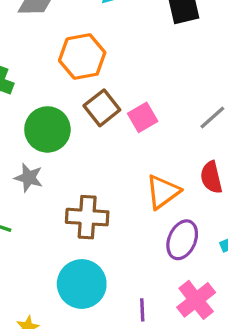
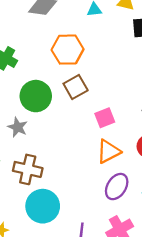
pink square: (143, 117) -> (105, 118), moved
brown cross: (87, 217) -> (28, 169), moved

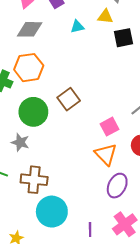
orange hexagon: (68, 50) -> (29, 68), moved
pink square: (105, 118) -> (110, 127), moved
orange triangle: (108, 151) -> (106, 154), turned -40

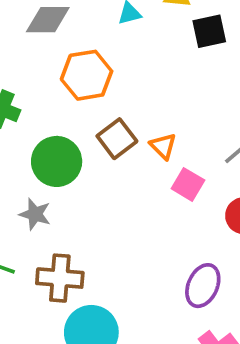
orange hexagon: (29, 68) -> (87, 75), moved
pink square: (110, 127) -> (188, 184), turned -30
orange triangle: (106, 154) -> (163, 146), moved, size x0.7

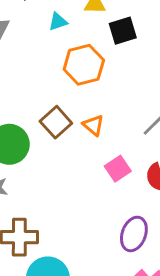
orange hexagon: (87, 75) -> (84, 65), moved
pink square: (188, 184) -> (118, 169), moved, turned 30

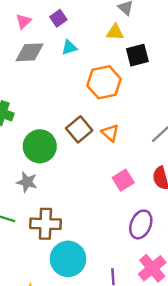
cyan triangle: (58, 22) -> (69, 47), moved
pink square: (118, 169) -> (123, 180), moved

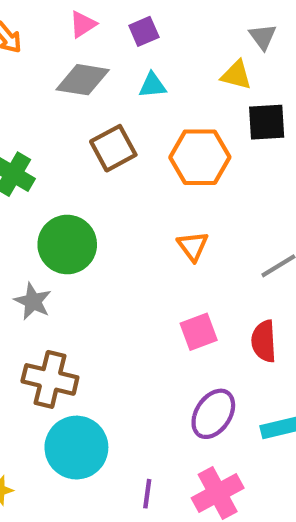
brown square: (79, 129) -> (113, 148), moved

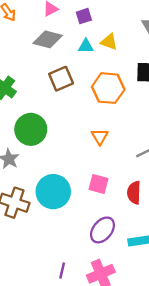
yellow triangle: (236, 75) -> (109, 42), moved
pink square: (199, 332) -> (99, 184), turned 30
cyan circle: (76, 448) -> (53, 192), moved

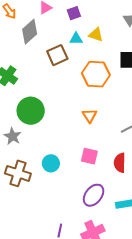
gray diamond: (48, 39) -> (30, 32), moved, turned -55
brown square: (61, 79) -> (57, 55), moved
cyan circle: (53, 192) -> (51, 163), size x0.6

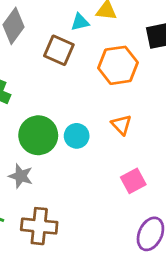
brown square: (57, 55) -> (59, 50), turned -30
pink square: (89, 156) -> (133, 181), turned -30
cyan circle: (51, 163) -> (77, 136), moved

